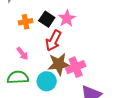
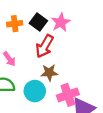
brown star: (59, 64) -> (49, 73), size x0.7
pink cross: (76, 67) -> (68, 95), moved

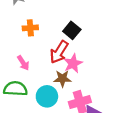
black square: (38, 22) -> (72, 30), moved
pink star: (61, 22) -> (73, 63), moved

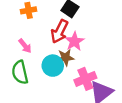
green semicircle: (15, 89) -> (20, 72), turned -100
cyan circle: (47, 96) -> (53, 66), moved

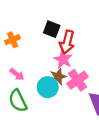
red arrow: (59, 31) -> (67, 42), moved
pink cross: (85, 79) -> (77, 80), moved

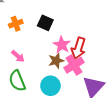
black square: (52, 29) -> (45, 23), moved
red arrow: (67, 42) -> (78, 48), moved
cyan circle: (48, 87) -> (50, 86), moved

